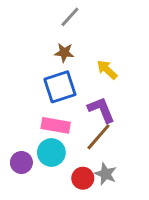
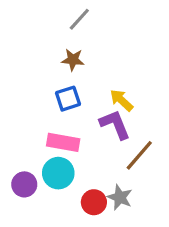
yellow arrow: (107, 70) -> (121, 100), moved
blue square: (60, 87) -> (68, 99), size x0.7
brown line: (98, 137) -> (139, 155), moved

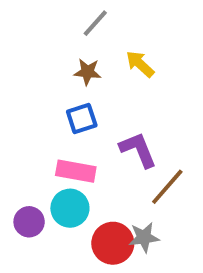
yellow arrow: (121, 100) -> (140, 64), moved
gray star: (120, 197) -> (144, 237), turned -30
red circle: (94, 202) -> (113, 243), size x1.4

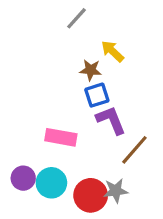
brown star: (87, 72) -> (91, 70), moved
blue square: (82, 119) -> (97, 95), moved
cyan circle: (70, 208) -> (51, 183), moved

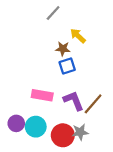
purple L-shape: (111, 120) -> (74, 101), moved

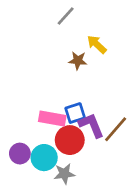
blue square: (67, 66) -> (75, 113), moved
gray star: (80, 132) -> (64, 174), moved
red circle: (63, 135) -> (70, 140), moved

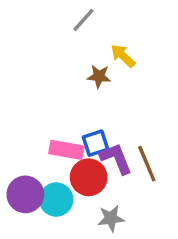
brown line: (116, 129) -> (147, 164), turned -64
purple circle: (20, 154) -> (25, 194), size x1.4
gray star: (64, 174) -> (111, 218), moved

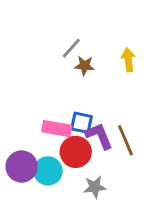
gray line: (84, 20) -> (71, 48), moved
yellow arrow: (123, 56) -> (128, 60), moved, turned 40
blue square: (95, 143) -> (82, 123), turned 30

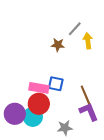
gray line: (71, 48) -> (75, 29), moved
purple L-shape: (99, 136) -> (89, 112), moved
red circle: (76, 152) -> (39, 104), moved

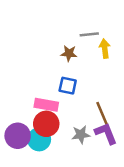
gray line: (75, 29) -> (89, 34), turned 42
blue square: (56, 84) -> (68, 86), moved
gray star: (65, 128) -> (81, 135), moved

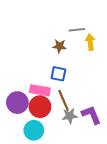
brown line: (102, 114) -> (64, 101), moved
purple circle: (18, 136) -> (17, 103), moved
cyan circle: (39, 139) -> (34, 130), moved

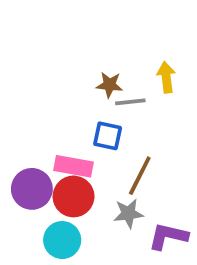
gray line: (77, 30) -> (130, 102), moved
brown line: (64, 101) -> (140, 176), moved, turned 50
purple L-shape: (91, 115) -> (168, 236), moved, turned -55

